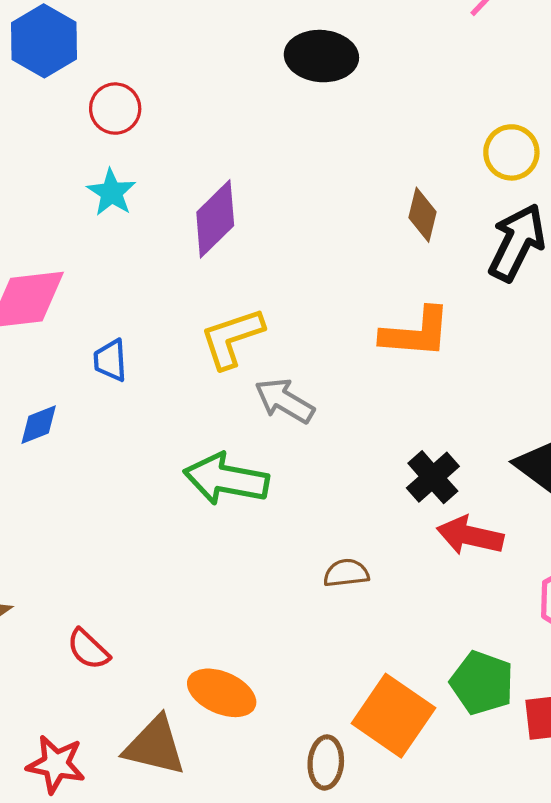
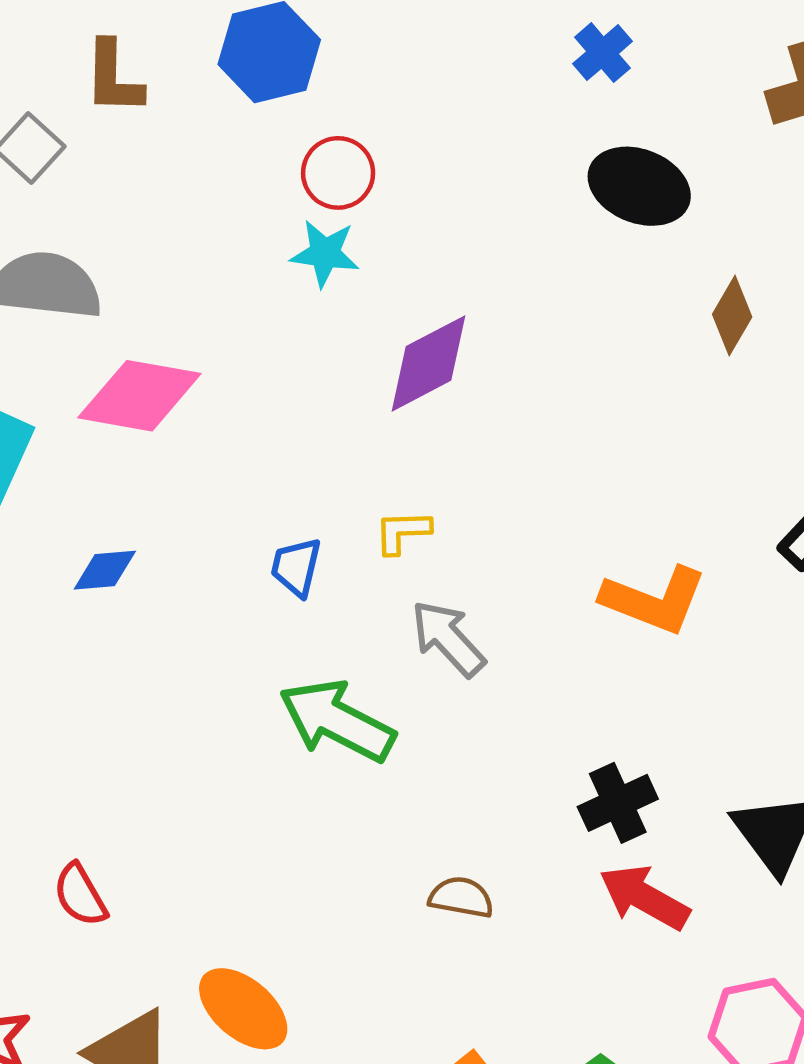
cyan star: (111, 192) -> (325, 253), moved, turned 30
brown diamond: (423, 215) -> (732, 316), moved
yellow L-shape: (232, 338) -> (402, 532), size x0.6
blue trapezoid: (110, 360) -> (296, 567), moved

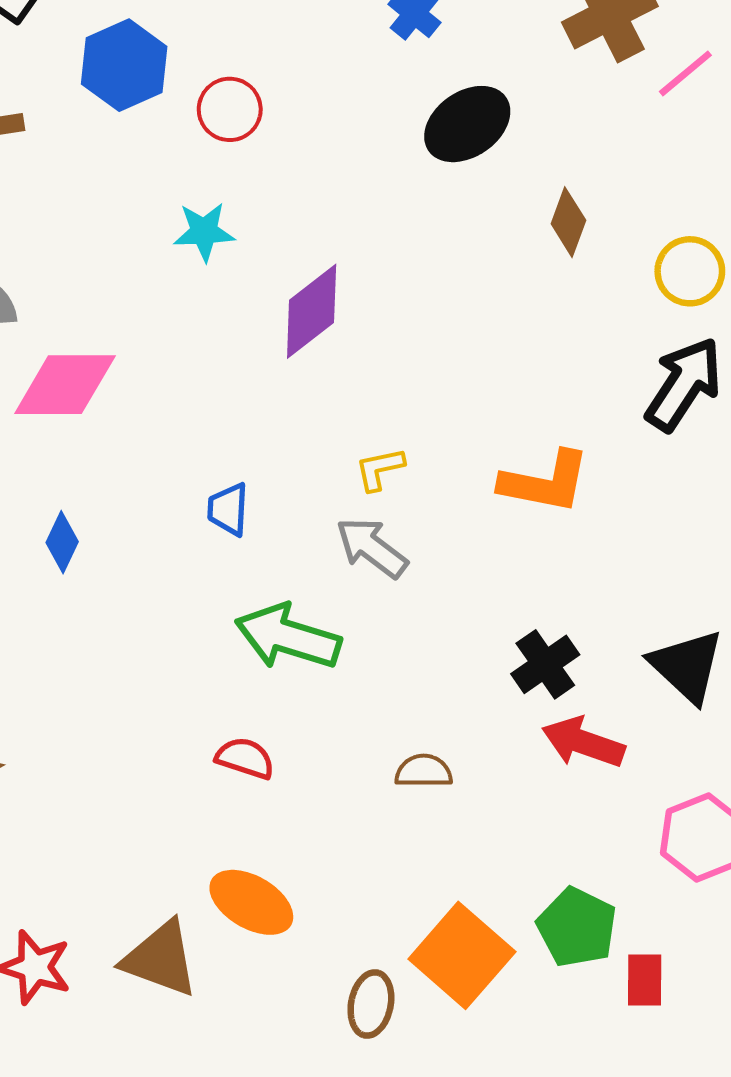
red circle: (338, 173) -> (230, 109), moved
black ellipse: (639, 186) -> (467, 124), turned -46
yellow L-shape: (402, 532) -> (380, 469), moved
blue diamond: (105, 570) -> (62, 542), turned -50
red semicircle: (80, 895) -> (245, 758), moved, turned 148

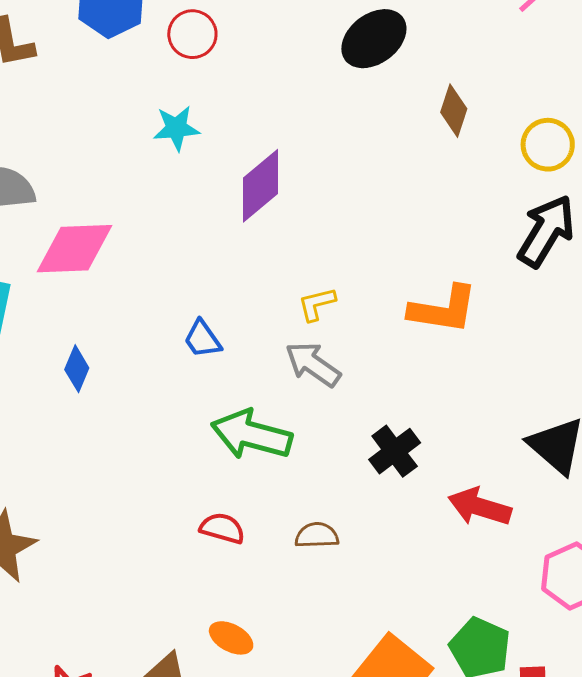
blue trapezoid: (228, 509) -> (202, 339), turned -36
black cross: (545, 664) -> (395, 451), moved
brown semicircle: (424, 771) -> (317, 535), moved
orange ellipse: (251, 902) -> (231, 638), size x0.7

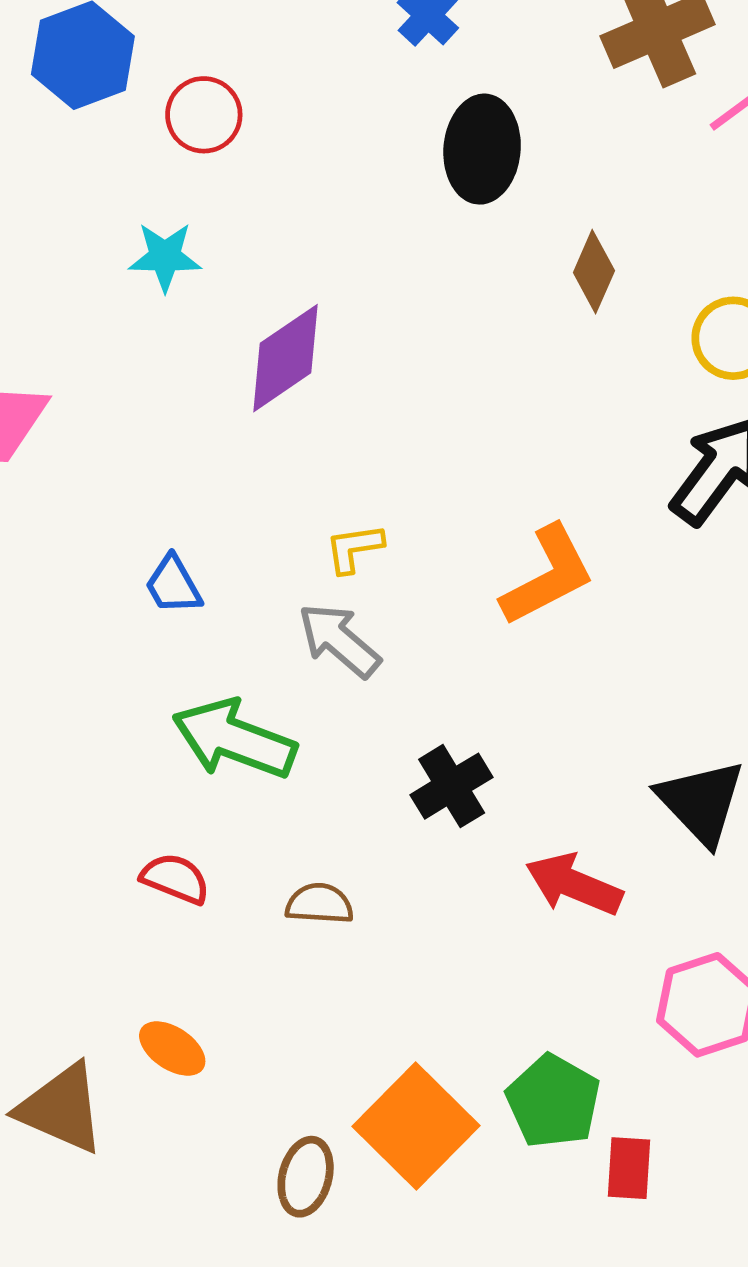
black ellipse: (374, 39) -> (482, 149), turned -54
orange L-shape: (443, 309) -> (548, 576), turned -42

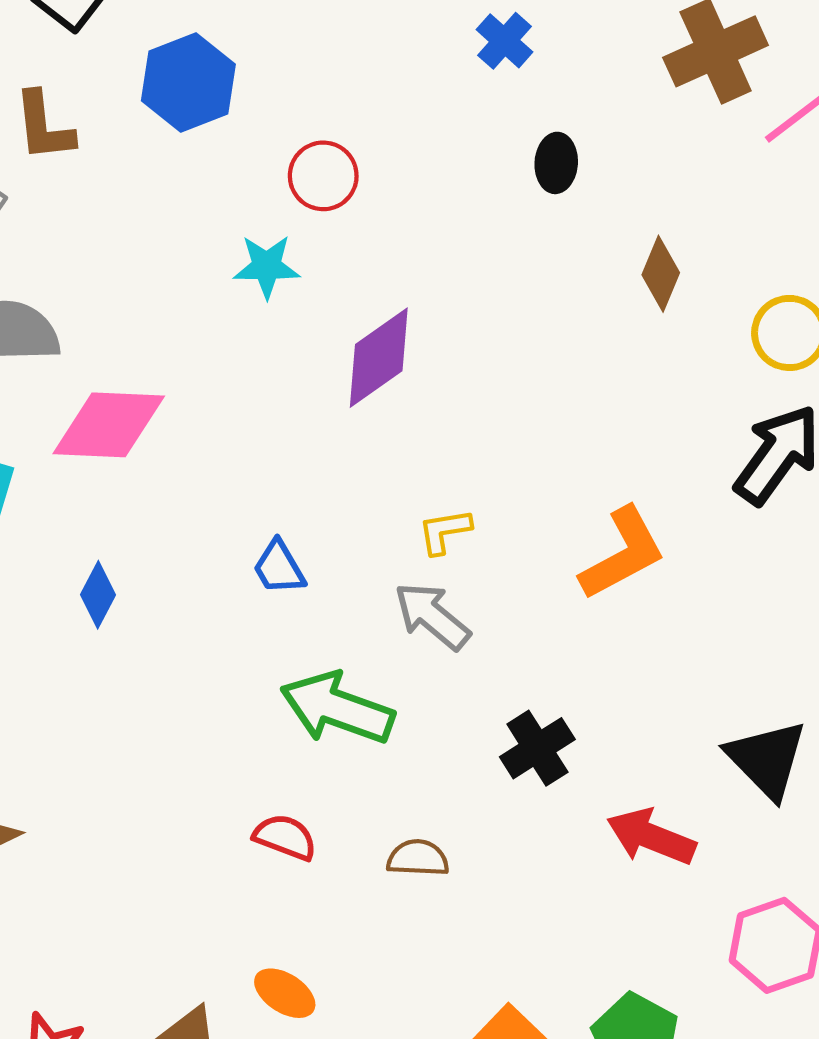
red circle: (204, 115) -> (323, 176), moved
black ellipse: (482, 149) -> (556, 163), size x0.6

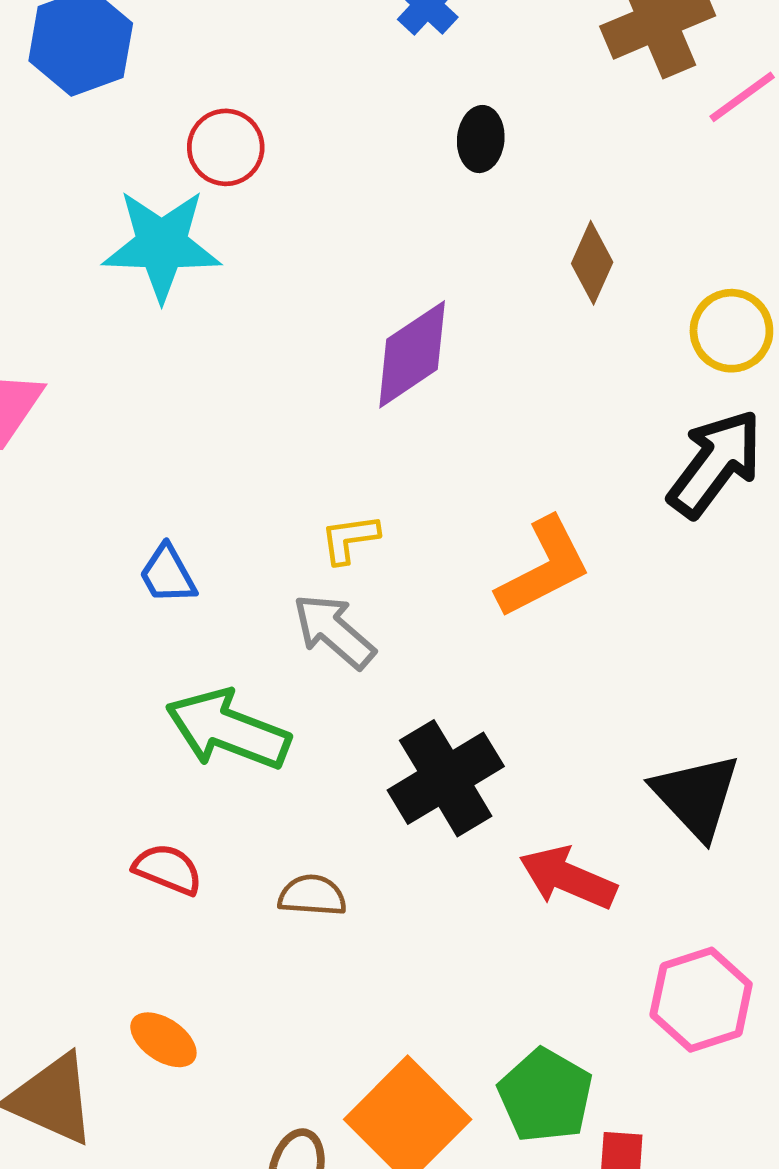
cyan star: (267, 266) -> (162, 245), size x1.6
purple diamond: (379, 358) -> (412, 354), moved
black cross: (537, 748) -> (446, 778), size x1.4

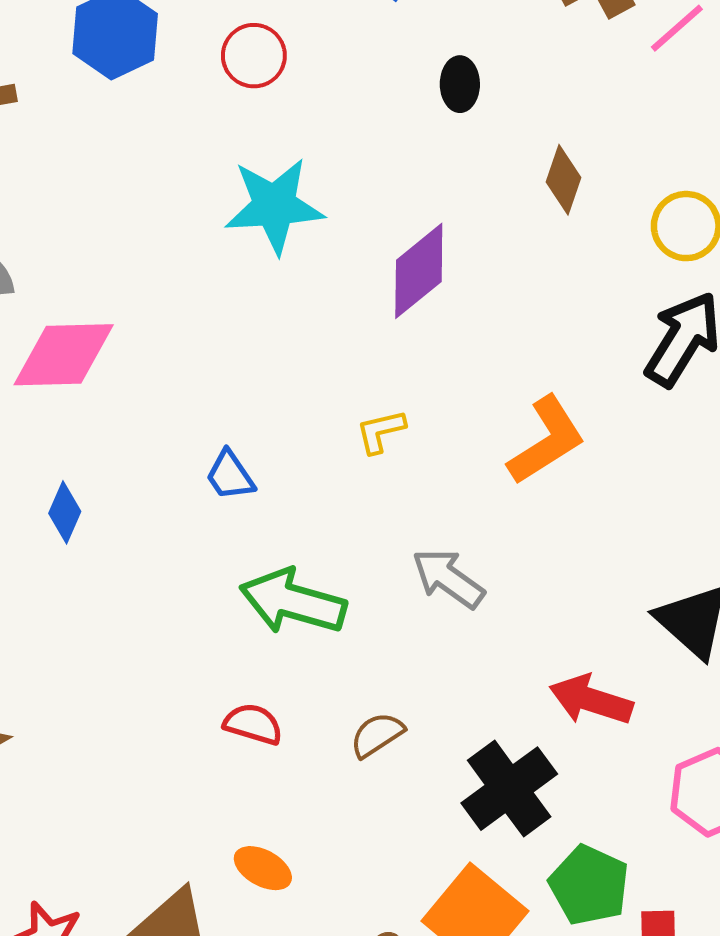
red circle: (226, 147) -> (254, 56), moved
cyan star: (162, 245) -> (274, 206), moved
gray arrow: (334, 631) -> (448, 578), moved
black cross: (446, 778) -> (509, 789), moved
brown semicircle: (312, 895) -> (377, 735), turned -32

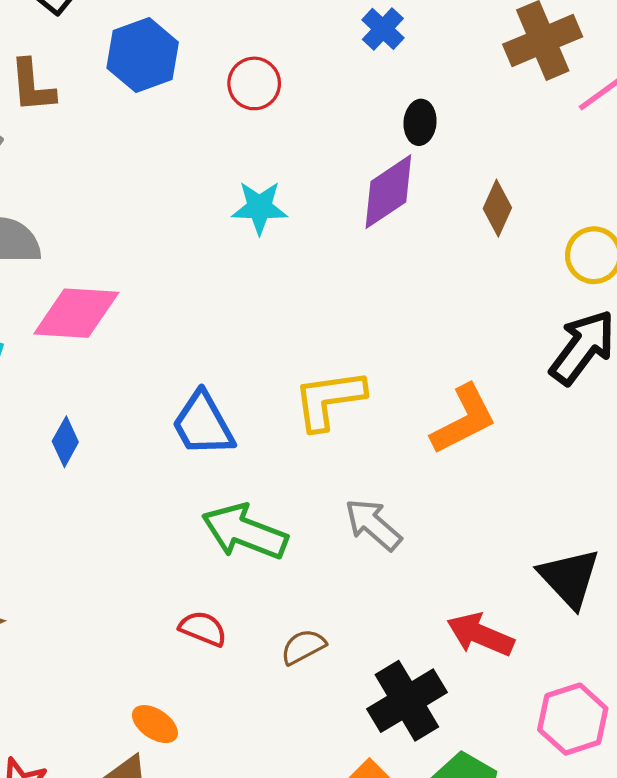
cyan star: (274, 206) -> (259, 208), size x0.7
purple diamond: (419, 271) -> (388, 192), moved
yellow L-shape: (381, 431) -> (329, 400), size x1.8
blue trapezoid: (230, 475) -> (203, 424), size x1.6
orange ellipse: (263, 868) -> (155, 724), moved

